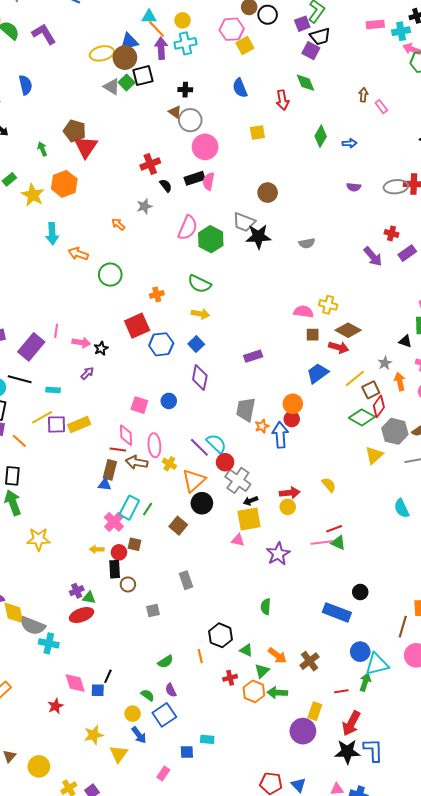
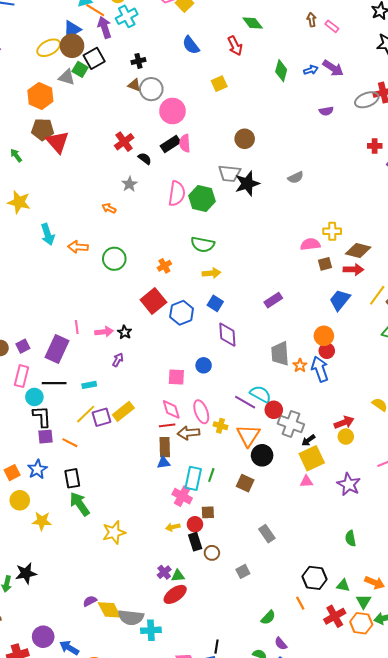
orange hexagon: (64, 184) -> (40, 96), moved
purple arrow: (373, 257) -> (333, 68), moved
red cross: (230, 678) -> (335, 616), size x1.5

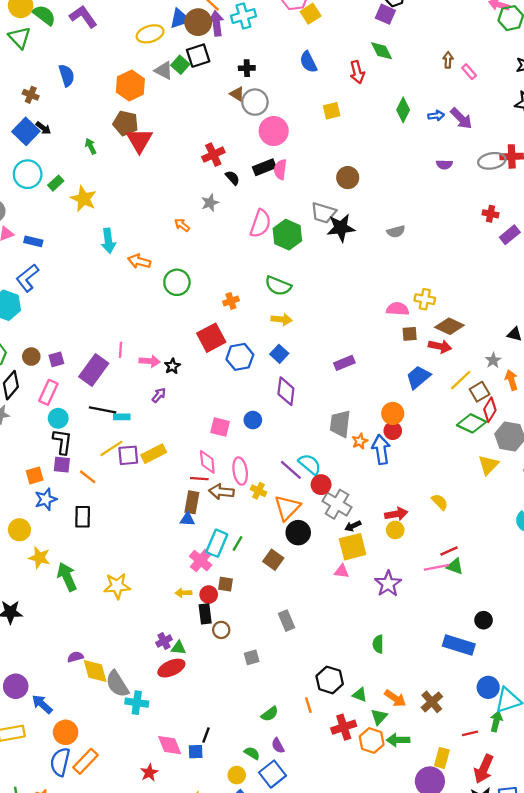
brown circle: (72, 46) -> (198, 22), moved
black line: (54, 383) -> (103, 410), moved
orange square: (12, 473) -> (35, 475), moved
green arrow: (80, 504) -> (67, 577), moved
gray semicircle: (131, 617) -> (117, 684), turned 40

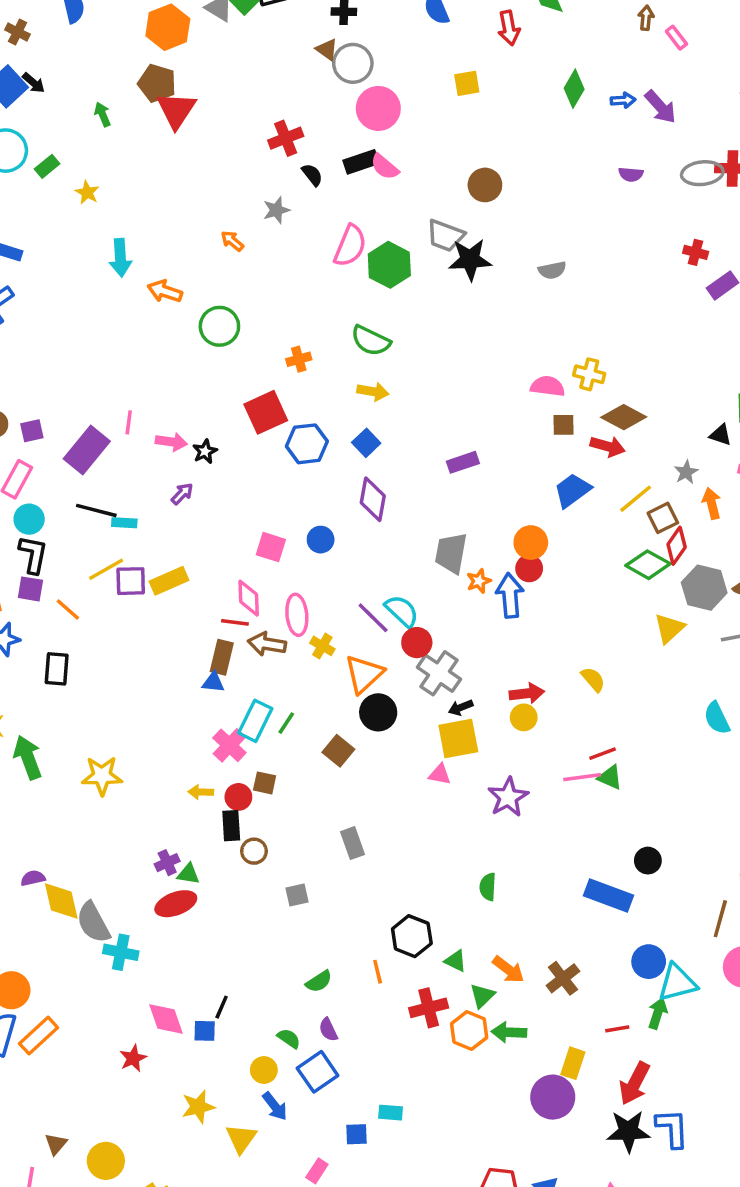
pink semicircle: (280, 170) -> (385, 167), turned -60
yellow star: (84, 199) -> (87, 192), size x0.6

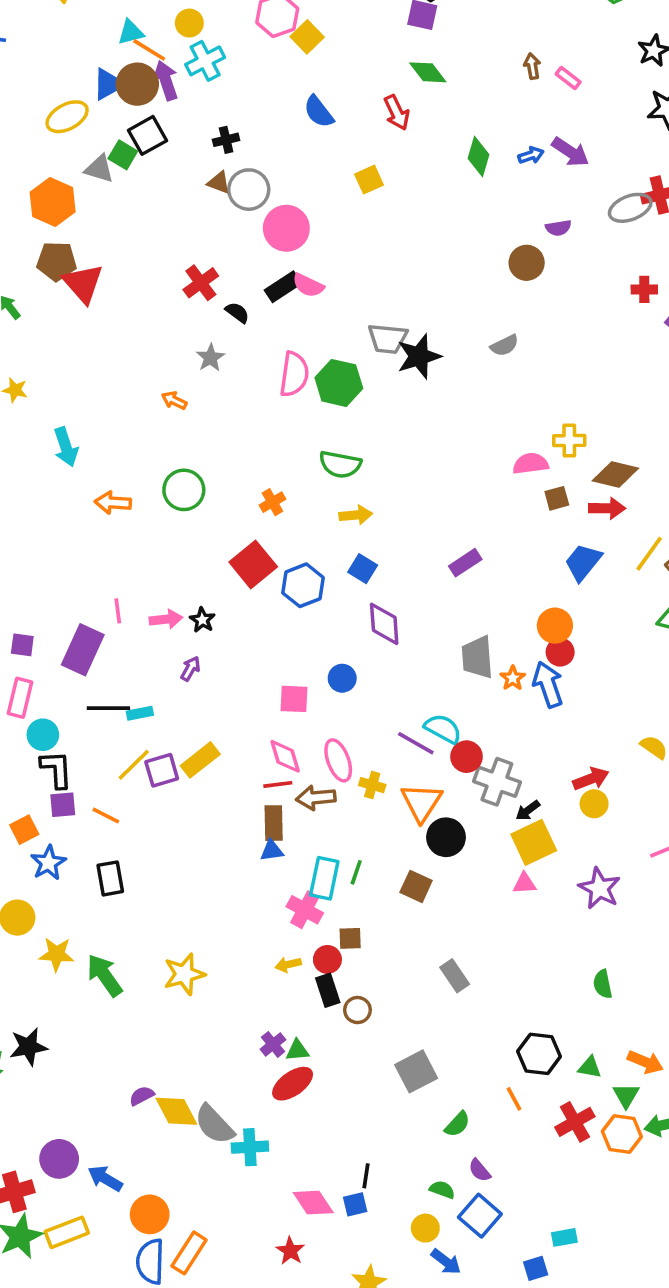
brown circle: (485, 185) -> (527, 263), moved
orange arrow: (165, 291) -> (113, 503), moved
purple square: (32, 431) -> (22, 645), turned 35
gray square: (297, 895) -> (416, 1071), moved, size x1.6

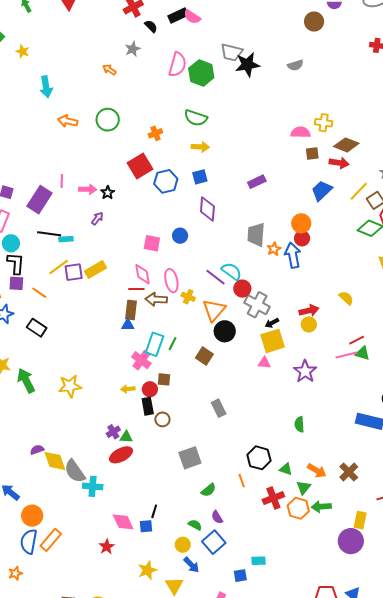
blue square: (363, 569) -> (200, 177), turned 35
black rectangle: (110, 878) -> (37, 328), turned -54

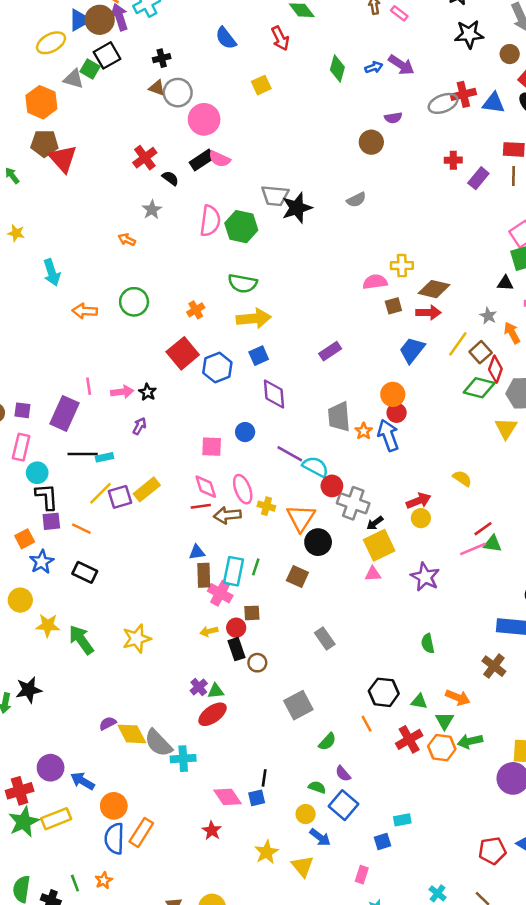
yellow arrow: (200, 147) -> (254, 318), size x1.5
purple line: (215, 277) -> (290, 454), moved
brown rectangle: (131, 310) -> (204, 575), moved
brown cross: (349, 472) -> (494, 666), moved

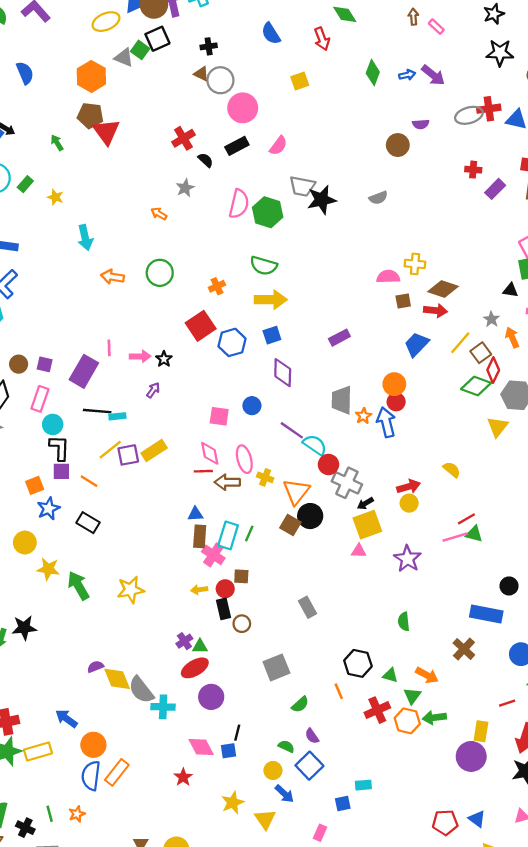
pink semicircle: (220, 159) -> (278, 146), moved, turned -84
brown square: (297, 576) -> (290, 525), moved
purple circle: (51, 768) -> (211, 697), moved

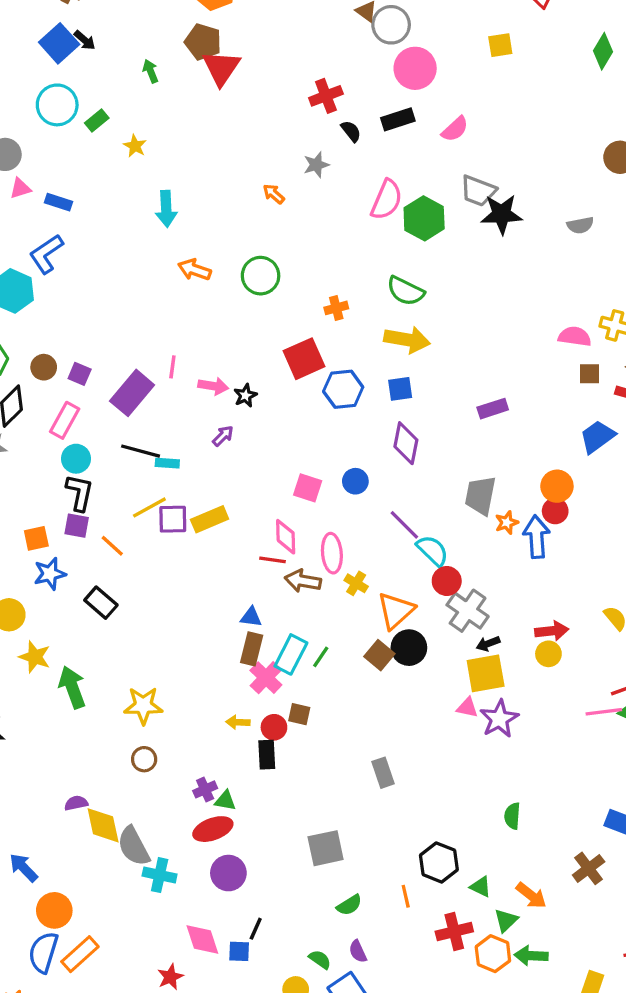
purple star: (408, 559) -> (499, 719), moved
brown circle: (242, 624) -> (144, 759), moved

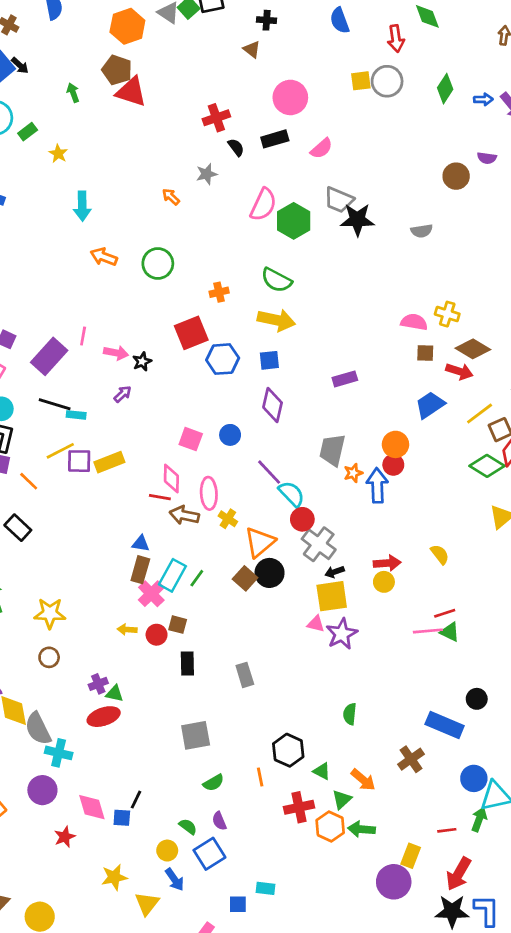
gray circle: (391, 25) -> (387, 81), moved
red triangle: (221, 68) -> (131, 92), turned -48
black rectangle: (267, 755) -> (187, 664), moved
purple circle: (228, 873) -> (42, 790), moved

